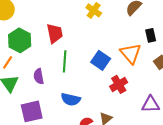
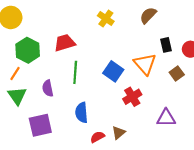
red trapezoid: (55, 33) -> (65, 43), turned -95
blue semicircle: (71, 99) -> (82, 113), turned 72

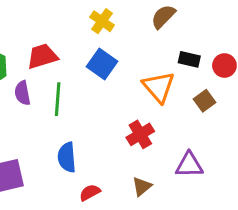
black rectangle: (166, 45) -> (189, 59), turned -64
blue square: (113, 71) -> (102, 64), moved
purple semicircle: (48, 88) -> (22, 93), moved
brown triangle: (119, 133) -> (142, 186), moved

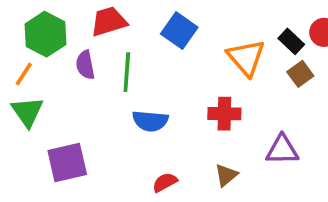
black rectangle: (189, 59) -> (291, 41), moved, turned 30
red cross: (140, 134) -> (224, 114), turned 32
blue semicircle: (67, 157) -> (150, 121), moved, turned -80

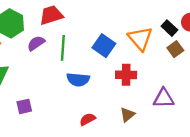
blue square: (179, 31) -> (104, 46), moved
purple semicircle: (85, 65) -> (36, 43), turned 66
purple square: (67, 162) -> (24, 106), size x0.6

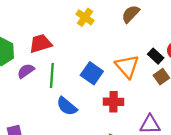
blue semicircle: (78, 80) -> (67, 106), turned 35

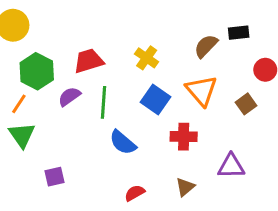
brown semicircle: (131, 14) -> (206, 46), moved
yellow cross: (85, 17) -> (147, 58), moved
black rectangle: (156, 56) -> (239, 33), moved, turned -49

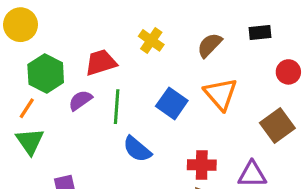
brown semicircle: (206, 46) -> (210, 45), moved
yellow cross: (147, 58) -> (151, 40), moved
brown square: (246, 104) -> (277, 126), moved, size x1.5
red cross: (184, 137) -> (202, 165), moved

